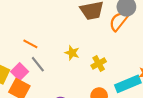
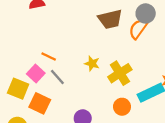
yellow cross: (99, 63) -> (120, 73), size x1.5
pink square: (20, 72) -> (36, 73), moved

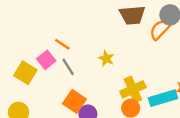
yellow cross: (120, 73) -> (133, 89), moved
orange square: (40, 103) -> (74, 101), moved

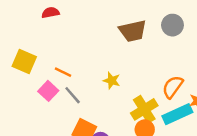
orange semicircle: (160, 30) -> (173, 87), moved
yellow square: (25, 73) -> (24, 61), moved

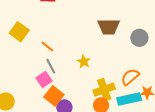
gray circle: (172, 25) -> (139, 38), moved
pink square: (48, 91) -> (44, 79), moved

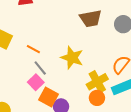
yellow star: (84, 62) -> (72, 58), size x1.6

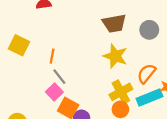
orange line: (33, 49) -> (52, 56), turned 72
yellow star: (72, 58) -> (115, 56), moved

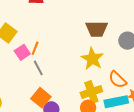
orange semicircle: (146, 74) -> (118, 80), turned -96
pink square: (54, 92) -> (22, 52), moved

